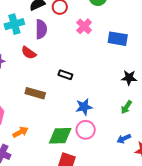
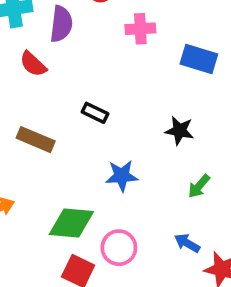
pink cross: (84, 26) -> (140, 29), turned 35
black star: (129, 78) -> (179, 131), moved
pink circle: (86, 130) -> (119, 248), moved
blue arrow: (124, 139) -> (187, 243), turned 48

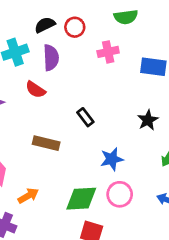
black rectangle: (95, 113) -> (85, 117), turned 36
black star: (179, 131) -> (148, 120), turned -30
pink circle: (119, 248) -> (120, 194), moved

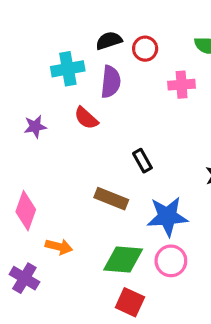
brown rectangle: (46, 143) -> (111, 199), moved
blue star: (112, 159) -> (167, 216), size x1.4
orange arrow: (28, 196) -> (59, 247), turned 36

